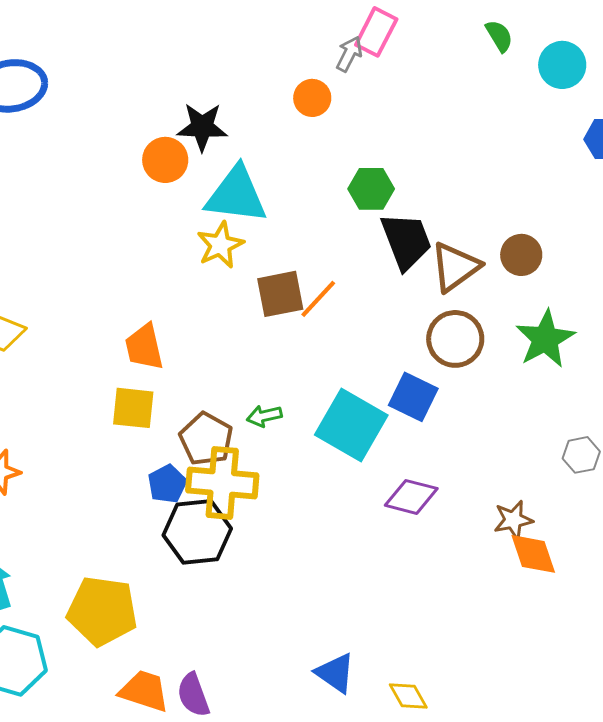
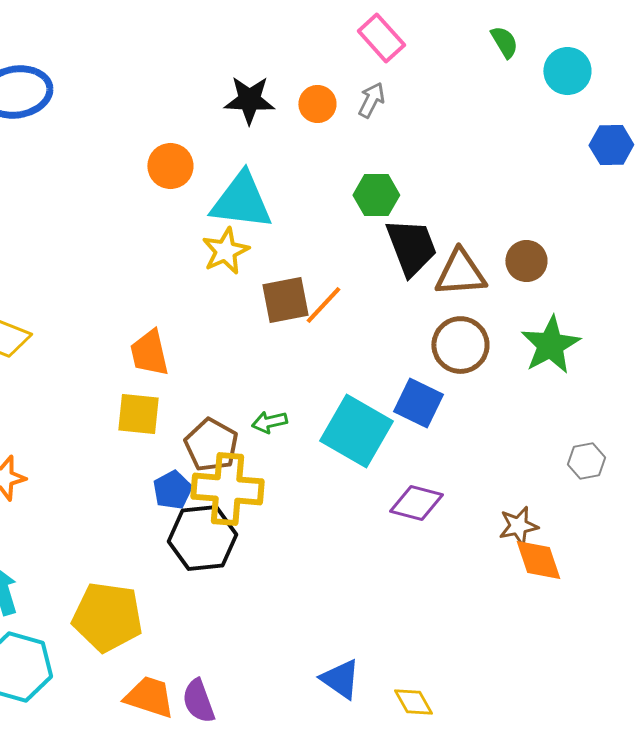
pink rectangle: (376, 32) -> (381, 38), turned -69
gray arrow: (349, 54) -> (371, 100), moved
black star: (202, 127) -> (249, 100), moved
brown triangle: (455, 267) -> (460, 273), turned 32

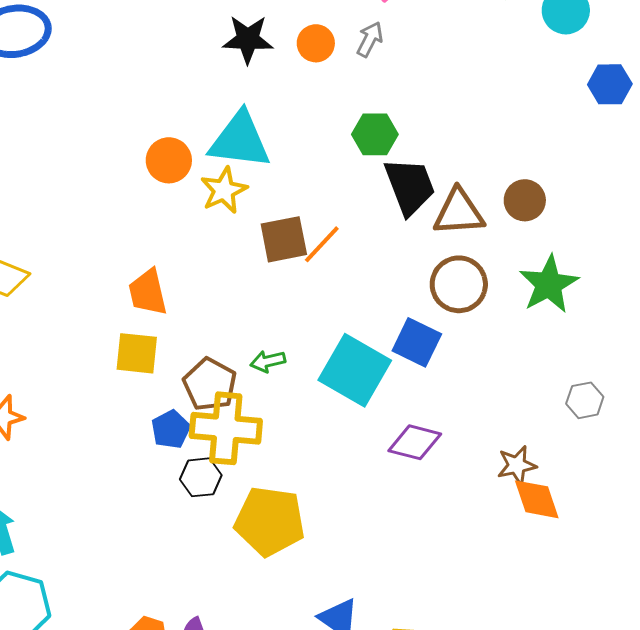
orange circle: (170, 166) -> (169, 160), moved
black hexagon: (202, 538) -> (201, 477), size x0.6
yellow pentagon: (107, 617) -> (270, 521), moved

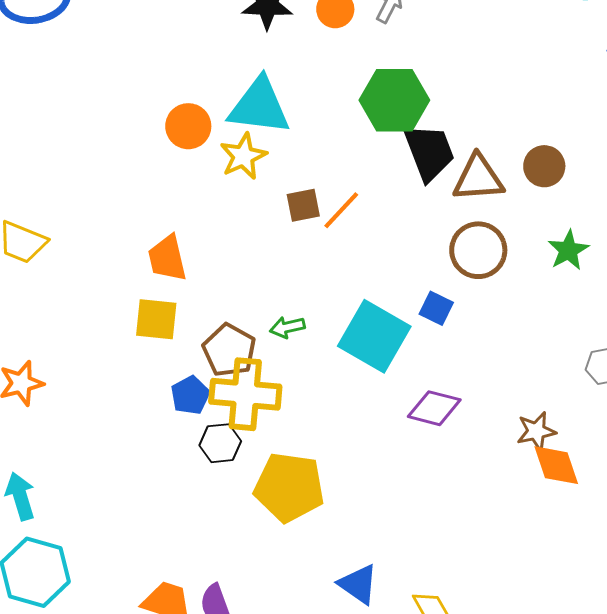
green hexagon: (375, 134) -> (394, 100), size x1.5
brown square: (284, 239) -> (303, 205), size x0.7
green star: (549, 284) -> (568, 250), size x0.7
blue square: (417, 342) -> (436, 308), size x0.7

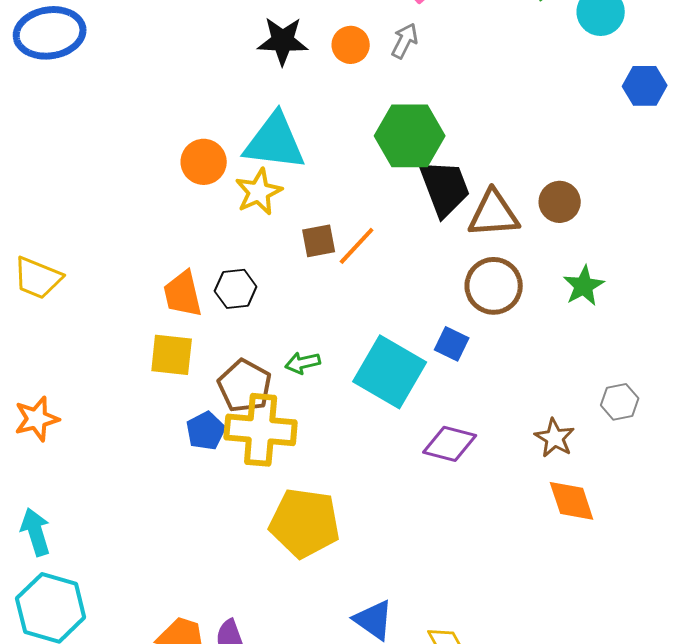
brown star: (536, 431) -> (555, 438), moved, turned -30
black hexagon: (220, 443) -> (236, 289), moved

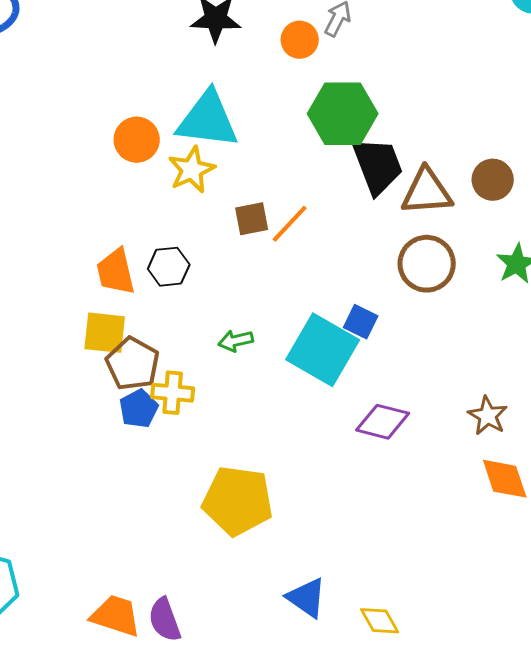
orange circle: (351, 45) -> (300, 40), moved
blue square: (452, 344) -> (361, 322), moved
brown pentagon: (245, 386) -> (133, 364), moved
yellow cross: (261, 430) -> (173, 393), moved, size x0.6

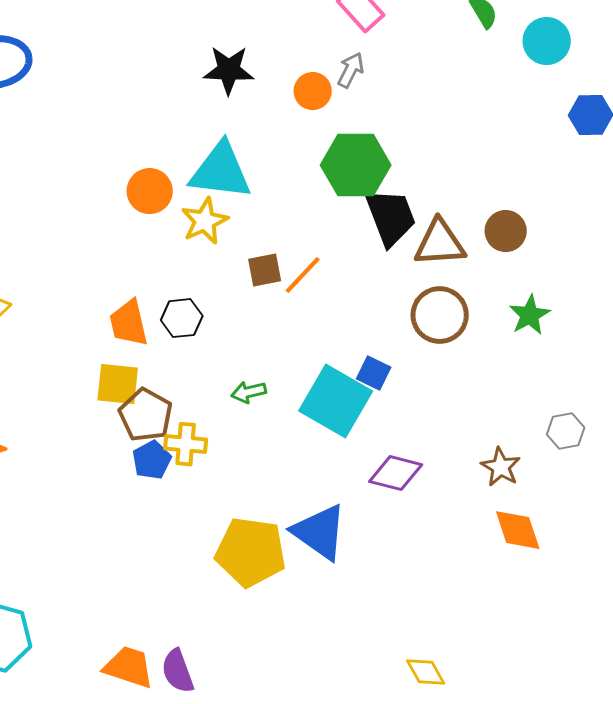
blue triangle: (307, 598) -> (320, 532), moved, size x1.4
yellow diamond: (380, 621) -> (426, 672), moved

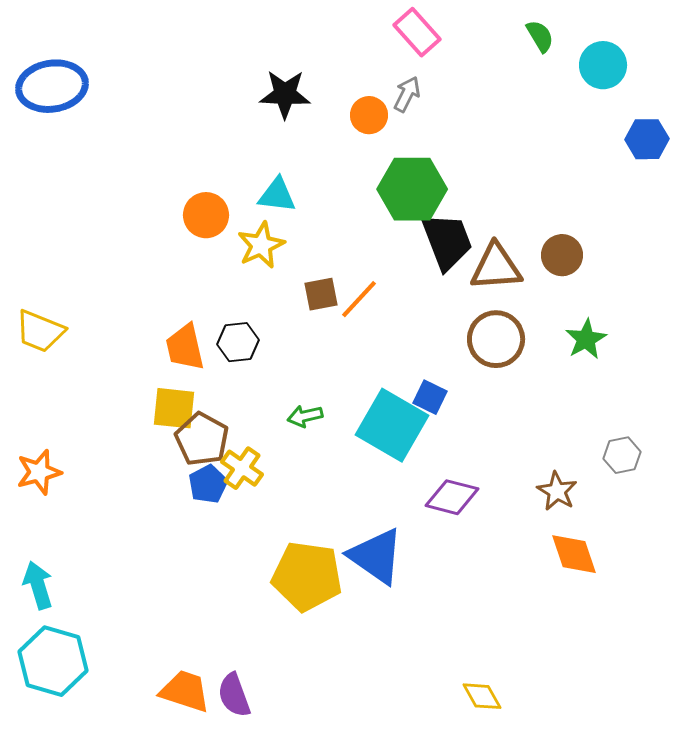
cyan triangle: (221, 171) -> (277, 195), size x0.6
yellow cross: (186, 444) -> (242, 468), turned 30

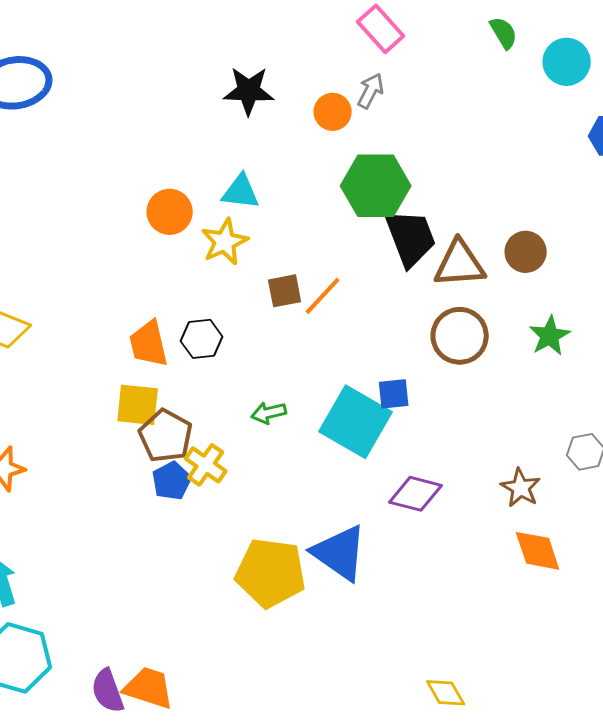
blue square: (430, 397) -> (394, 394), turned -32
purple semicircle: (234, 695) -> (108, 691), moved

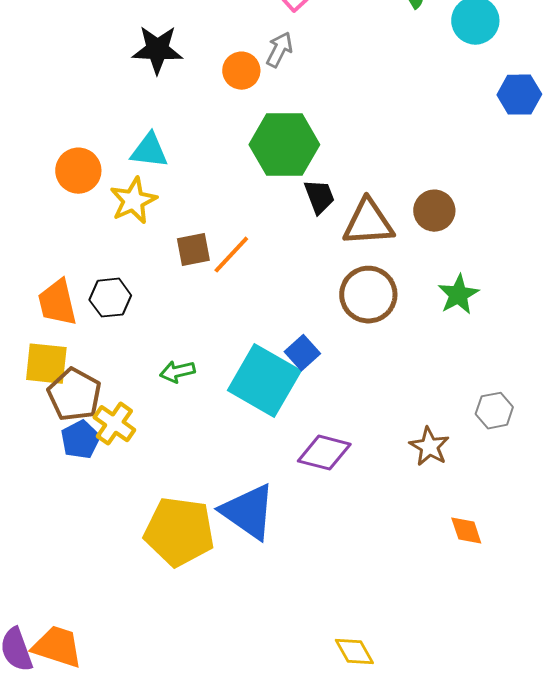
black trapezoid: (411, 238) -> (319, 197), size x0.6
blue square: (394, 394) -> (302, 353), turned -36
orange diamond: (538, 551) -> (466, 531), moved, size x0.7

